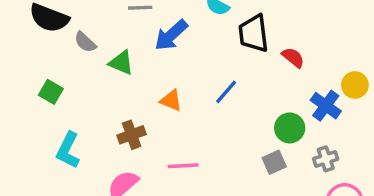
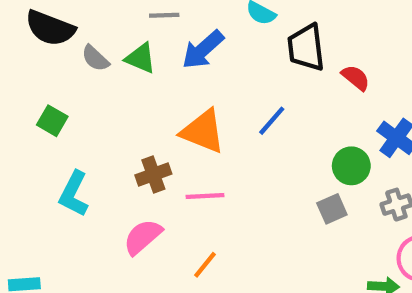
green triangle: (121, 63) -> (140, 58), moved
orange triangle: (171, 100) -> (203, 131), size x1.6
pink line: (183, 166) -> (205, 196), moved

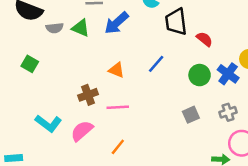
gray semicircle: (95, 58) -> (55, 28), turned -49
orange triangle: (203, 131) -> (117, 70), size x0.6
green circle: (351, 166) -> (200, 75), moved
cyan L-shape: (74, 194) -> (48, 123), moved, turned -80

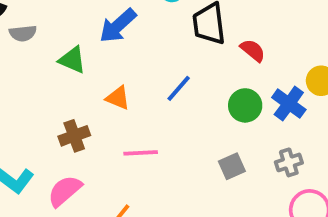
green triangle: (81, 28) -> (72, 60), moved
pink line: (118, 107) -> (141, 153), moved

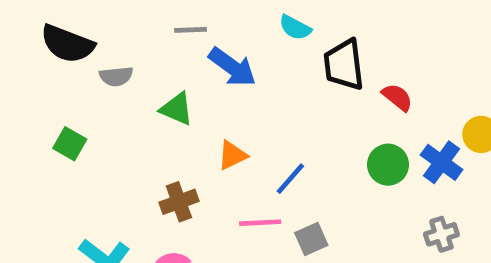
blue arrow: (118, 26) -> (232, 67), turned -102
blue line: (179, 88) -> (290, 179), moved
orange triangle: (118, 98) -> (232, 155), turned -48
gray square: (232, 166) -> (311, 239), moved

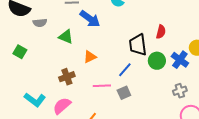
black trapezoid: (344, 65) -> (138, 45), moved
red semicircle: (397, 97) -> (161, 32), turned 64
blue line: (290, 179) -> (125, 70), moved

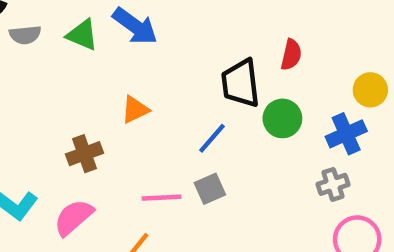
green triangle: (66, 37) -> (82, 35), moved
blue cross: (180, 60) -> (346, 134), moved, turned 30
pink line: (102, 86) -> (161, 198), moved

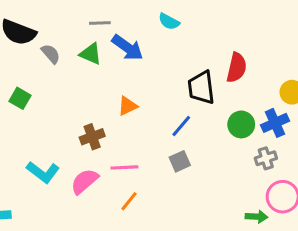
gray semicircle: (25, 35) -> (51, 54), turned -125
red semicircle: (291, 55) -> (237, 68), size x1.4
green circle: (282, 118) -> (241, 124), moved
pink line: (161, 198) -> (124, 167), moved

